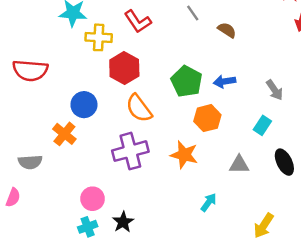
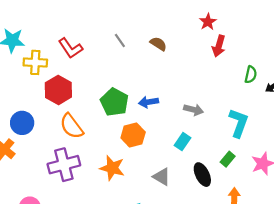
brown semicircle: (227, 30) -> (158, 44), moved
gray arrow: (275, 90) -> (194, 110), turned -42
gray triangle: (239, 165) -> (162, 177), turned 30

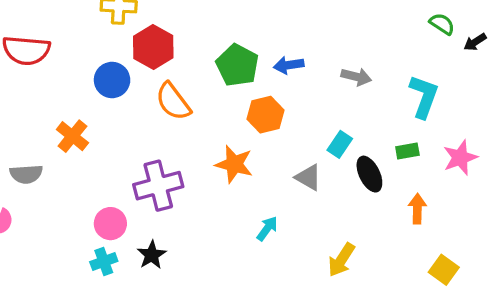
green semicircle: (251, 75) -> (442, 24), turned -70
blue circle: (22, 123) -> (112, 80), moved
cyan rectangle: (183, 142) -> (340, 144), moved
green rectangle: (228, 159) -> (407, 151), turned 40
purple cross: (64, 165) -> (158, 186), moved

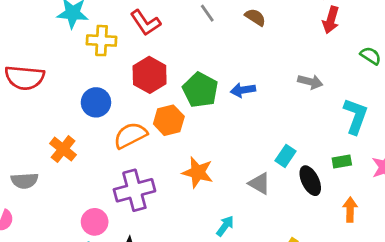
red hexagon: (153, 47) -> (150, 75), moved
gray arrow: (356, 77) -> (310, 82), moved
orange semicircle: (173, 101) -> (130, 135), moved, turned 100
orange hexagon: (265, 115) -> (169, 120), moved

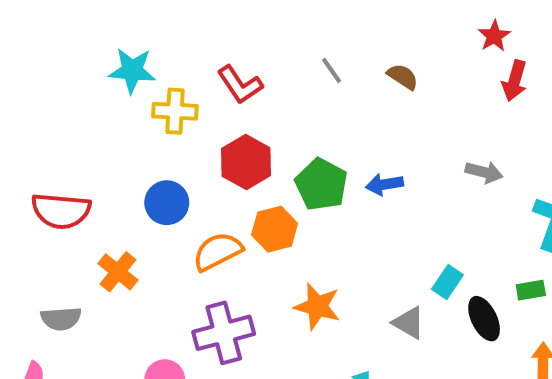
red semicircle: (25, 78) -> (61, 211), moved

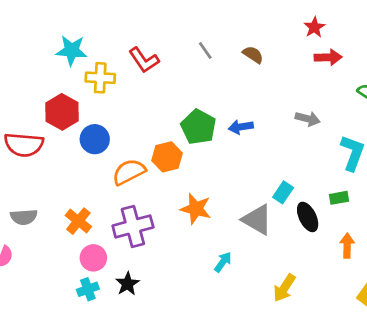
red arrow: (515, 81) -> (328, 57), turned -108
red hexagon: (246, 162) -> (62, 112), moved
orange cross: (118, 272) -> (78, 221), moved
gray triangle: (409, 323) -> (257, 220), size x1.4

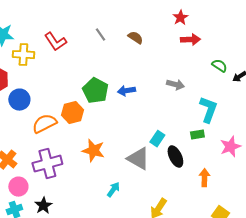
green rectangle: (339, 198) -> (197, 135), moved

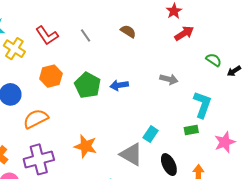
gray line: (100, 35) -> (86, 35), moved
red arrow: (190, 40) -> (184, 33), turned -30
yellow cross: (23, 55) -> (14, 49), turned 30
orange hexagon: (72, 113) -> (51, 76), moved
black ellipse: (175, 157) -> (169, 165), moved

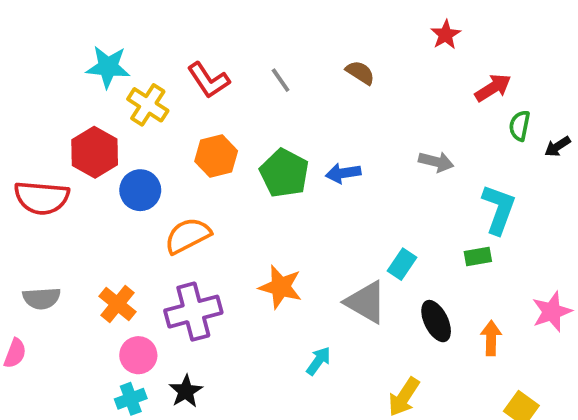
red arrow: (184, 33) -> (493, 88), moved
green semicircle: (214, 60) -> (520, 126), turned -112
pink star: (225, 142) -> (552, 312), moved

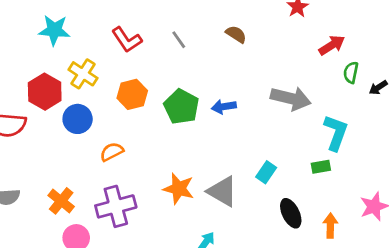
yellow cross: (148, 105) -> (83, 74), moved
gray arrow: (436, 162) -> (291, 98), size x1.6
orange semicircle: (188, 236) -> (112, 152), size x0.7
gray triangle: (366, 302) -> (222, 191), moved

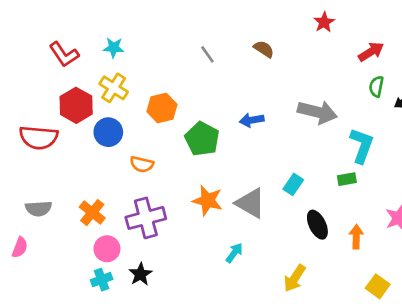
cyan star: (54, 30) -> (114, 48), moved, size x0.7
red L-shape: (127, 40) -> (64, 54), moved
red arrow: (332, 45) -> (371, 52), moved
green pentagon: (181, 107) -> (202, 139), moved
orange semicircle: (112, 152) -> (142, 164), turned -140

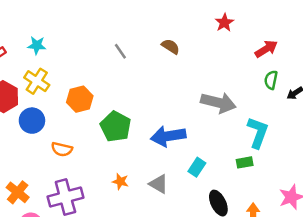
blue arrow: (252, 120) -> (168, 136), moved, size x1.6
orange star: (207, 200) -> (120, 182), size x0.6
gray triangle: (250, 203) -> (159, 184), size x0.7

